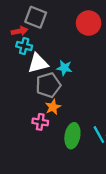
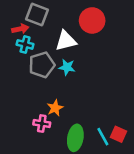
white triangle: (38, 63) -> (66, 41), moved
gray pentagon: (48, 85) -> (42, 65), moved

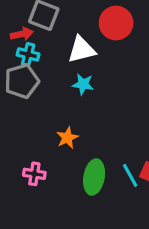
gray pentagon: (42, 65) -> (22, 81), moved
pink cross: (42, 123) -> (34, 174), moved

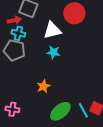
gray pentagon: (22, 81) -> (14, 50), turned 30
pink cross: (34, 174) -> (12, 109), moved
green ellipse: (94, 177) -> (60, 111), turned 40

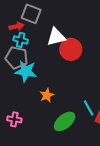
red circle: (74, 13) -> (71, 49), moved
cyan star: (53, 52) -> (26, 71), moved, size x1.5
cyan line: (83, 110) -> (89, 108), moved

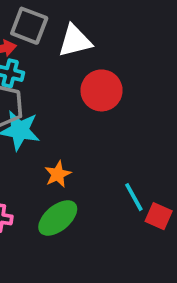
white triangle: (56, 37) -> (75, 41), moved
green ellipse: (65, 121) -> (58, 218), moved

